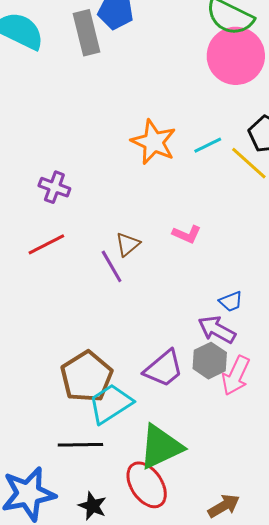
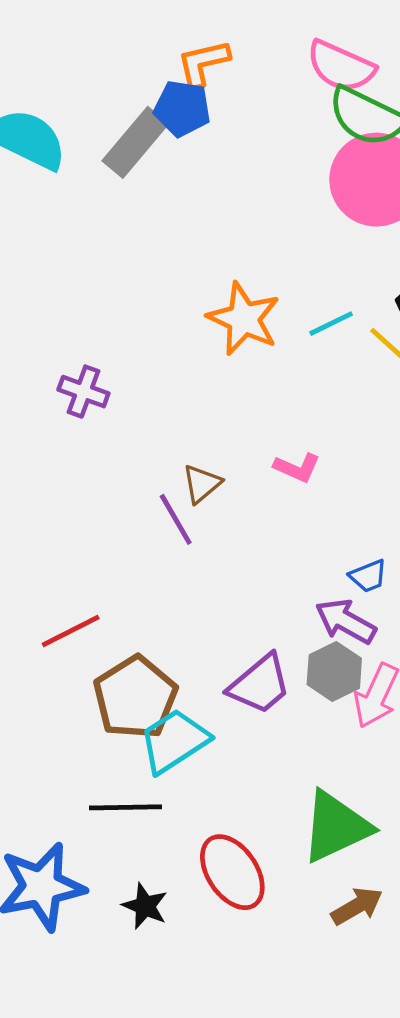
gray rectangle: (86, 33) -> (135, 142), turned 54
red line: (46, 244) -> (71, 631), moved
green triangle: (161, 447) -> (336, 827), moved

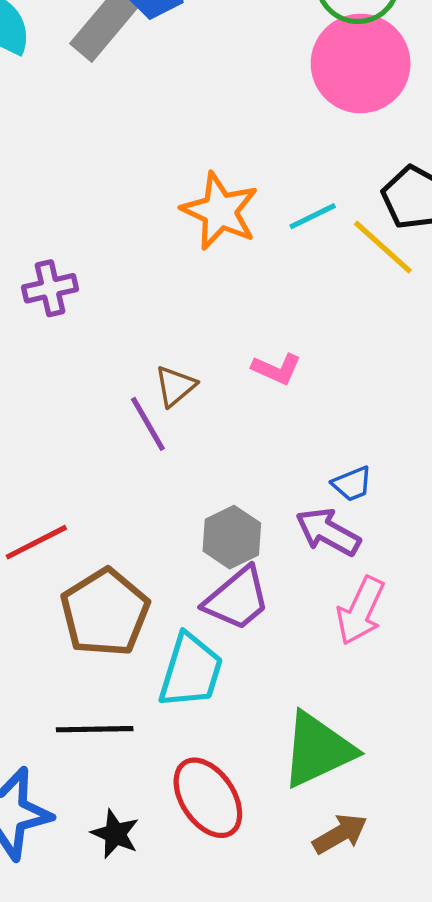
purple cross: (83, 392) -> (50, 288), turned -33
gray hexagon: (334, 671) -> (232, 537), moved
cyan trapezoid: (174, 741) -> (191, 671), moved, turned 140

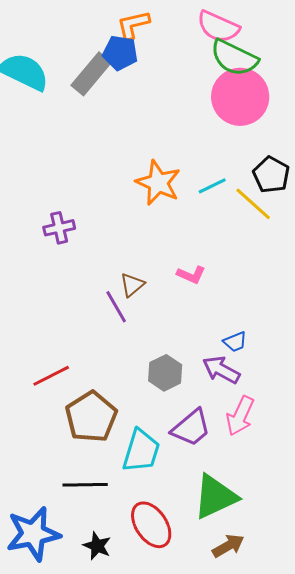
purple trapezoid: (237, 599) -> (191, 428), moved

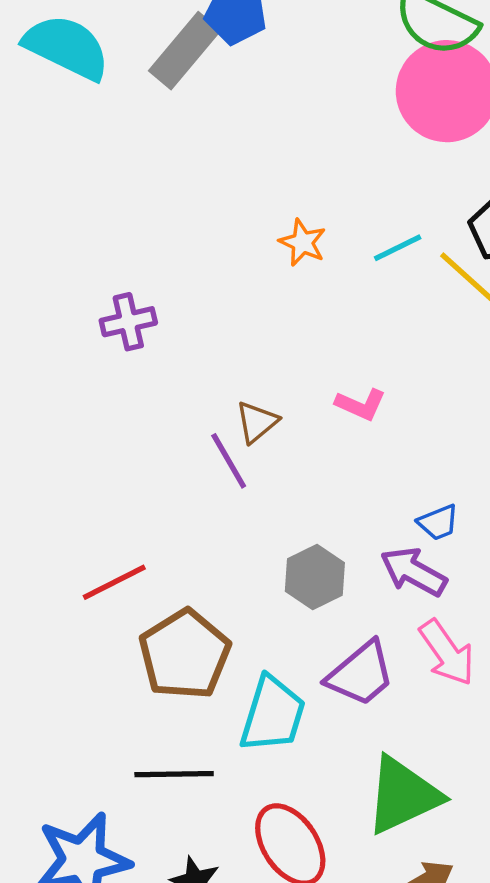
orange star: (158, 183) -> (303, 243), size x0.6
pink arrow: (240, 416) -> (447, 653), turned -60

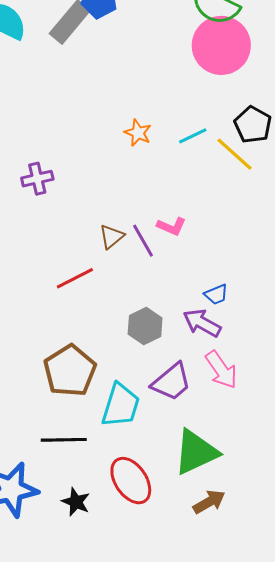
purple line: (229, 461) -> (143, 241), moved
red line: (114, 582) -> (75, 278), moved

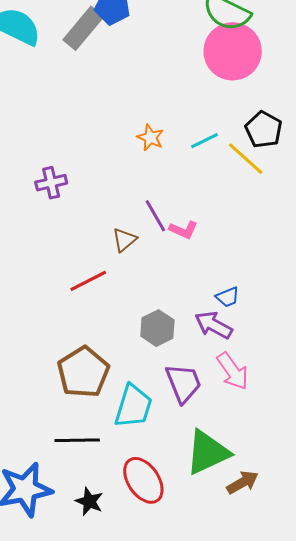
purple line: (143, 241) -> (155, 216), moved
purple trapezoid: (171, 382) -> (183, 383), turned -72
brown arrow: (209, 502) -> (243, 482), moved

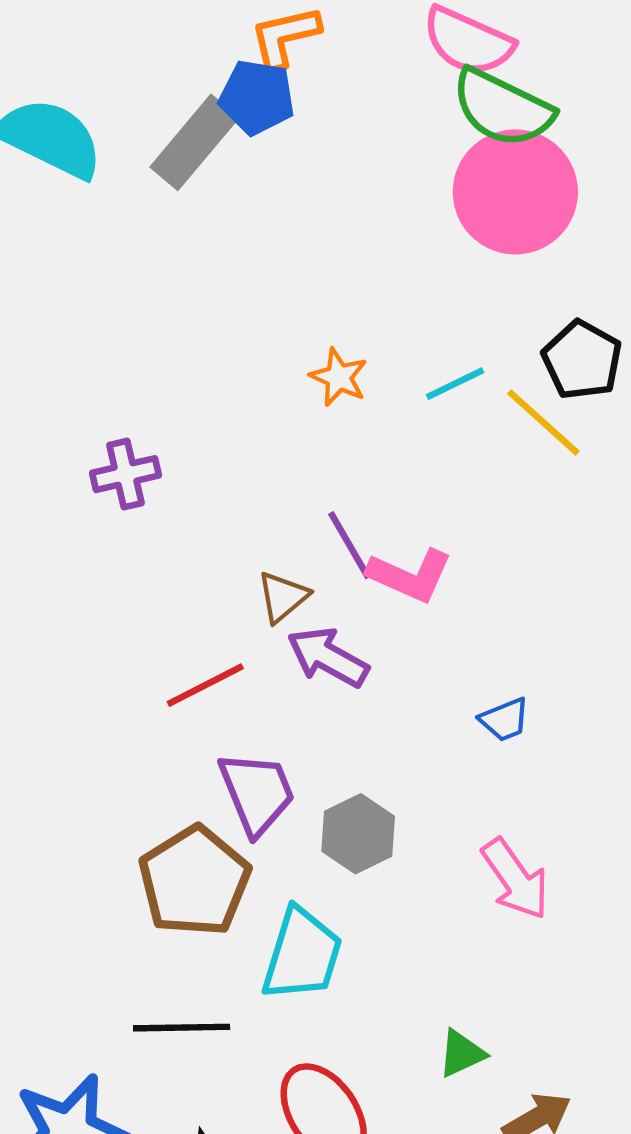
pink L-shape: (183, 230) -> (410, 575), size x1.4
purple arrow: (214, 325) -> (328, 657), moved
gray hexagon: (157, 328) -> (358, 834), moved
purple trapezoid: (183, 383) -> (257, 793), moved
green triangle: (208, 452) -> (461, 1053), size x0.5

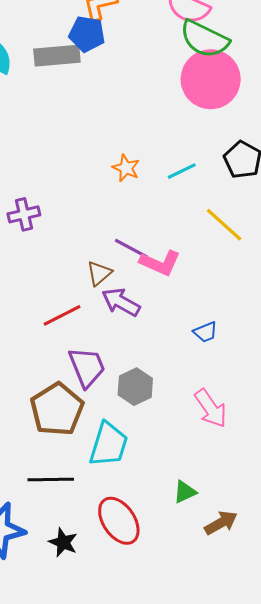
gray rectangle: (194, 142) -> (57, 56), turned 45
yellow line: (543, 422) -> (224, 225), moved
purple line: (350, 545) -> (131, 248), turned -32

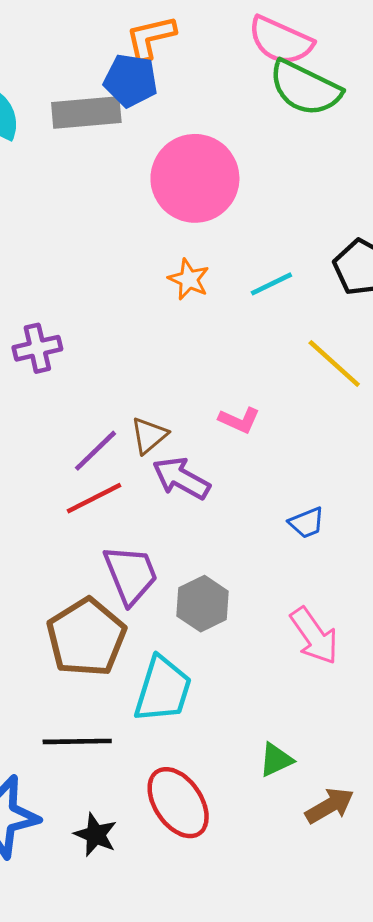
pink circle: (211, 79) -> (195, 178), moved
purple line: (131, 248) -> (95, 451), moved, turned -72
pink L-shape: (160, 263) -> (239, 420), size x0.7

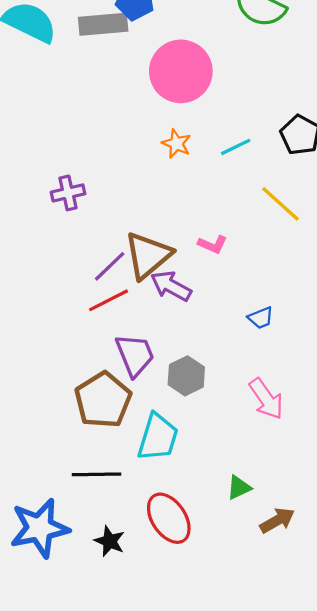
brown triangle: (149, 435) -> (148, 255), size x1.8

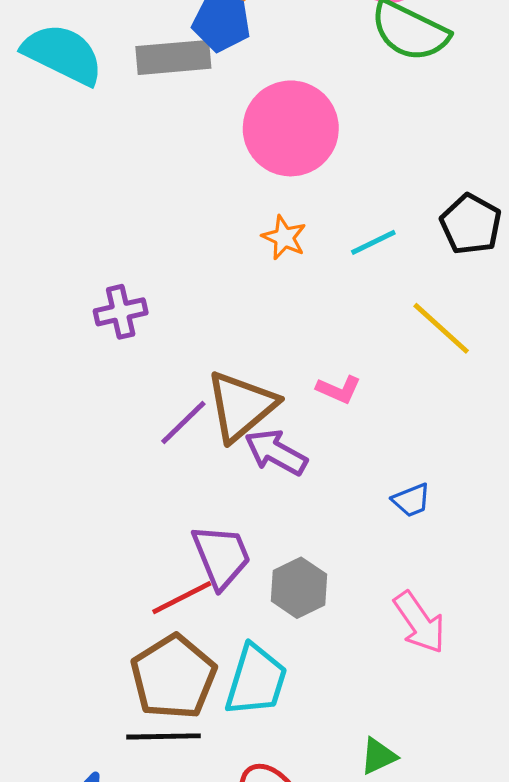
red line: (109, 300) -> (182, 598), moved
brown pentagon: (103, 400) -> (173, 677), moved

